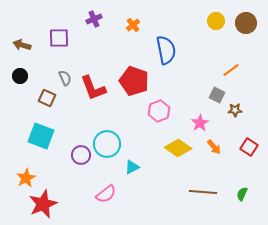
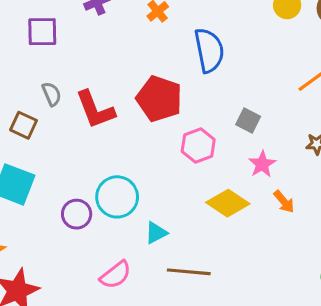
gray square: (217, 95) -> (248, 121), moved
brown line: (203, 192) -> (189, 272), moved

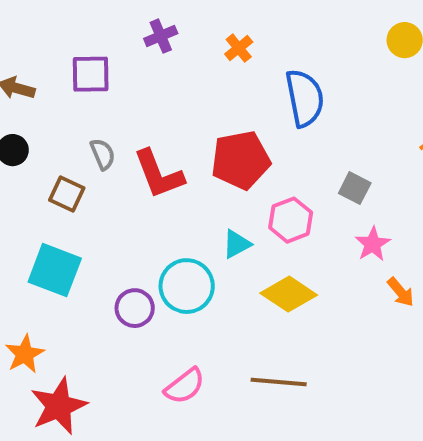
red pentagon: (159, 99) -> (241, 160), turned -30
yellow diamond: (228, 203) -> (289, 294), moved
cyan triangle: (156, 233) -> (237, 244), moved

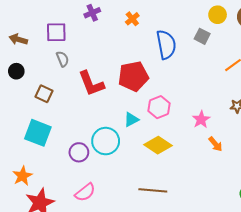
gray semicircle: (103, 154) -> (62, 59), moved
gray square: (355, 188) -> (202, 36), moved
pink semicircle: (185, 386) -> (85, 192), moved

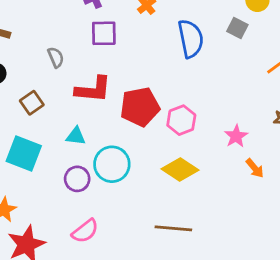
purple square: (56, 32) -> (104, 33), moved
red pentagon: (133, 76) -> (140, 107), moved
red L-shape: (91, 84) -> (93, 89), turned -64
brown square: (44, 94) -> (32, 103), turned 30
cyan triangle: (131, 119) -> (76, 136), moved, turned 35

